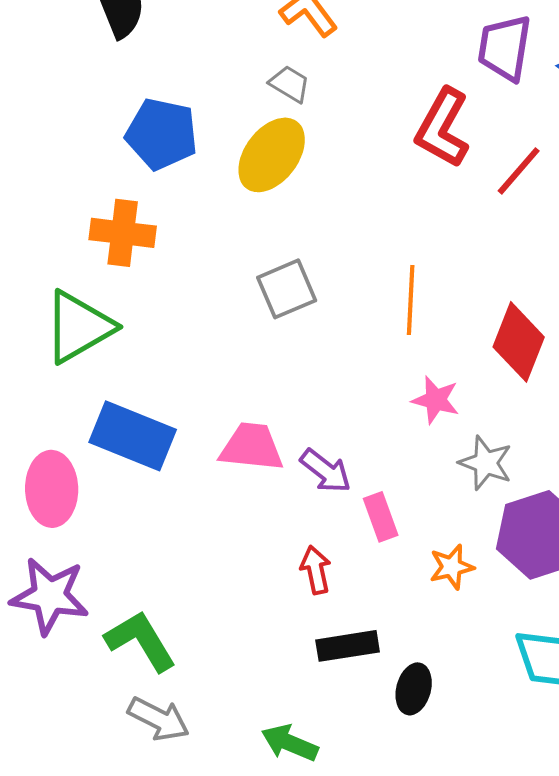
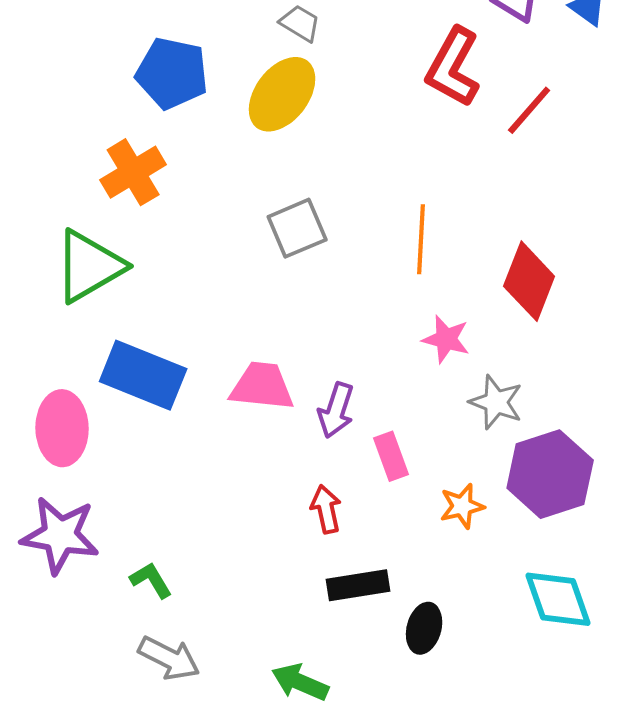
orange cross: (123, 233) -> (133, 172), turned -38
purple arrow: (326, 471) -> (336, 410), turned 70
green L-shape: (141, 641) -> (151, 580), size x0.6

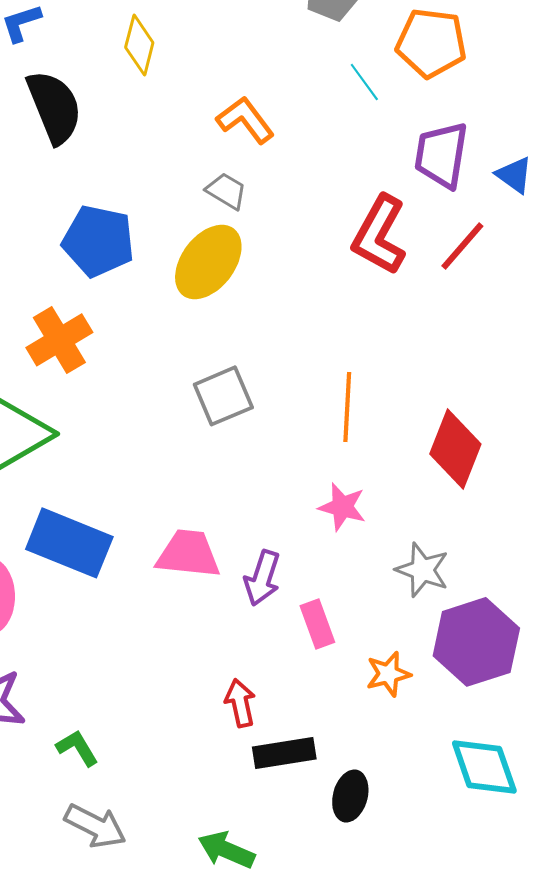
red line: (529, 110) -> (462, 246), moved
pink star: (446, 339) -> (342, 507), moved
red arrow: (326, 509) -> (240, 703), moved

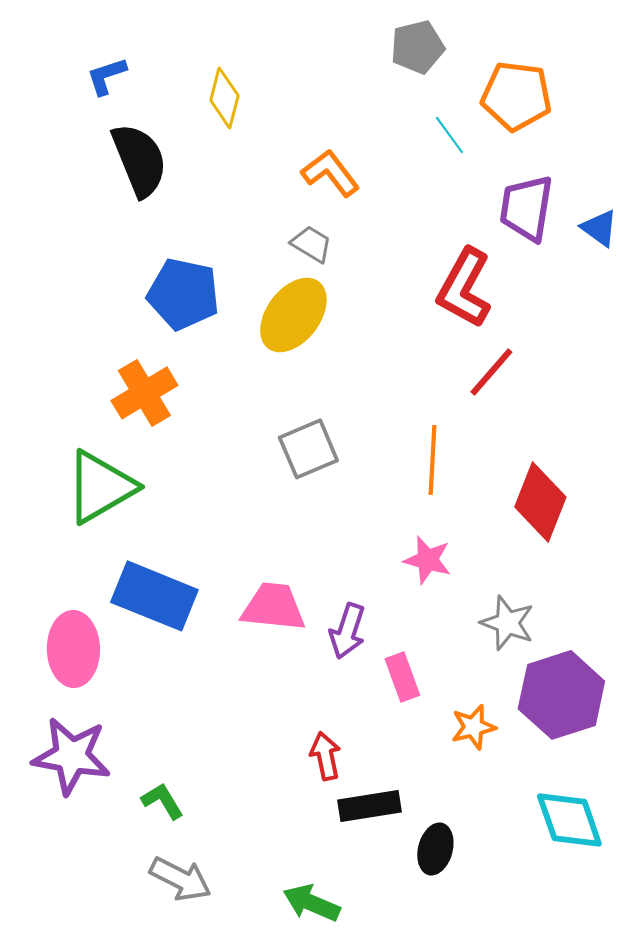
red line: (462, 246) -> (491, 372), moved

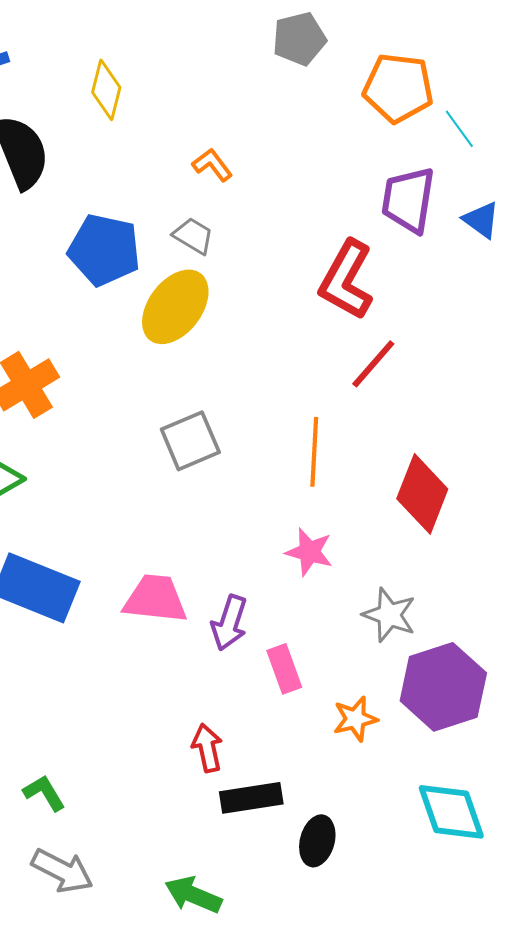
cyan line: (449, 135) -> (459, 129), moved
orange L-shape: (330, 173) -> (212, 165), size x0.7
blue pentagon: (183, 294) -> (104, 250), moved

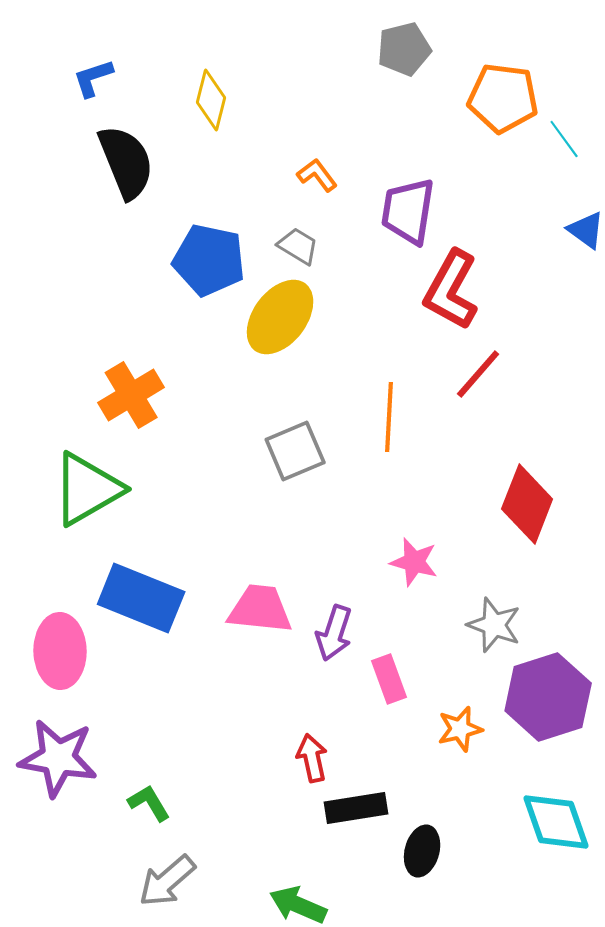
purple trapezoid: (408, 200) -> (408, 211), moved
orange line: (314, 452) -> (389, 417), moved
gray arrow: (62, 871) -> (167, 881), turned 112

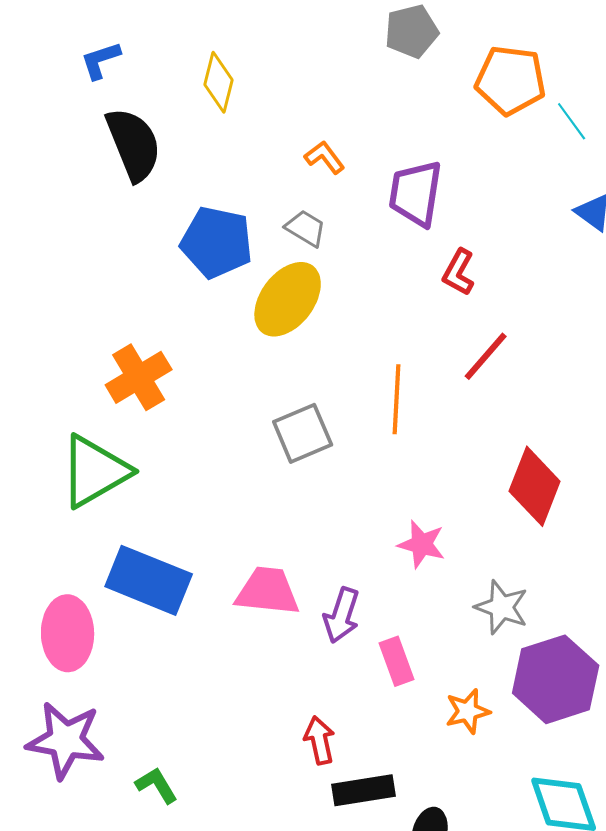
red L-shape: (451, 290) -> (459, 272), size x0.6

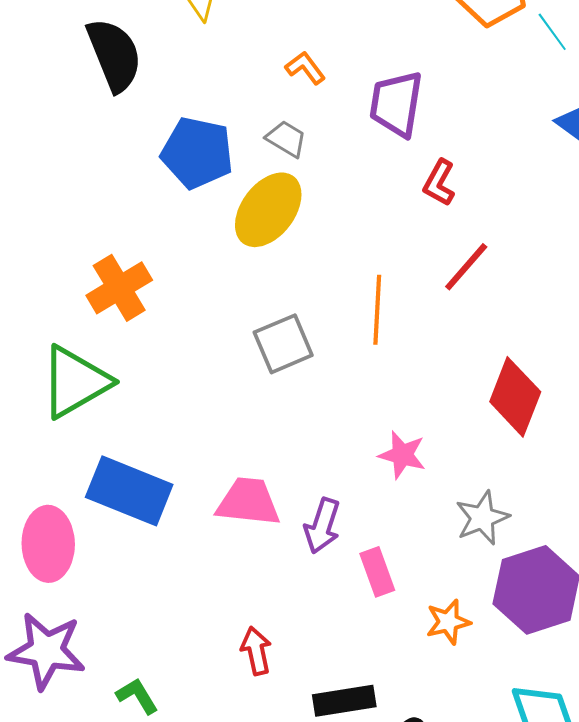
gray star: (502, 607) -> (482, 518), turned 30
red arrow: (320, 740) -> (256, 651), moved

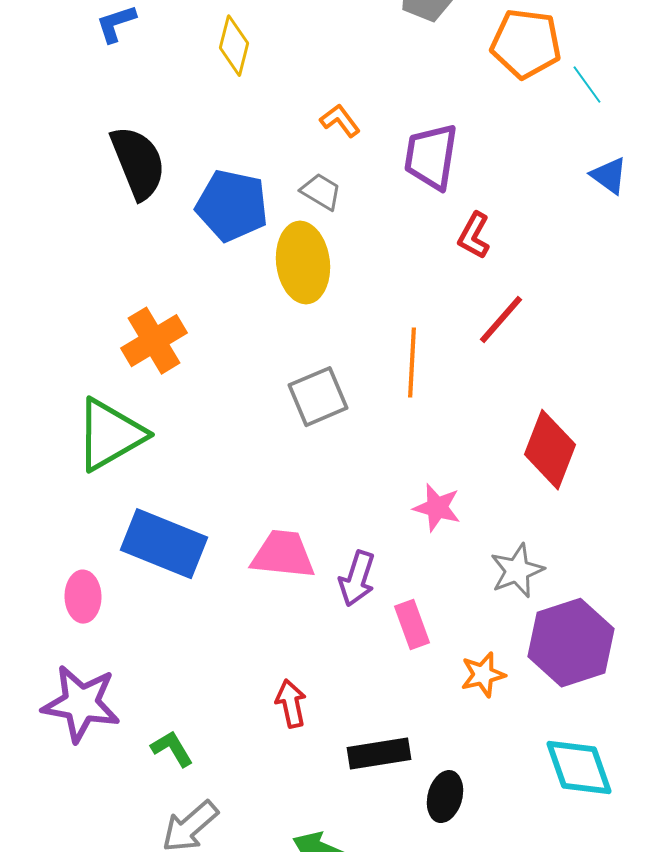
black semicircle: (114, 55) -> (138, 163), moved
yellow ellipse: (268, 210) -> (303, 263), turned -44
pink ellipse: (48, 544) -> (83, 597), size x0.7

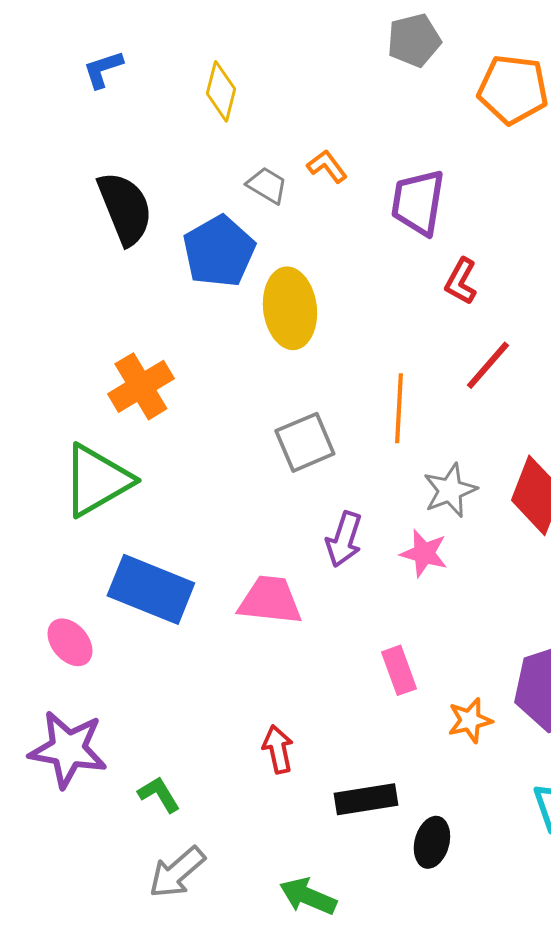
gray trapezoid: (321, 192) -> (267, 185), moved
blue pentagon: (232, 206) -> (219, 251), turned 30
gray star: (517, 571) -> (450, 490), moved
purple arrow: (357, 579) -> (344, 539), moved
pink ellipse: (83, 597) -> (70, 642), turned -39

